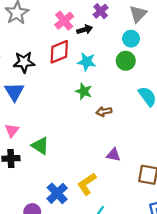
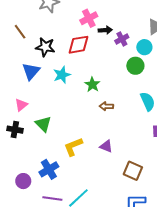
purple cross: (101, 11) -> (122, 39), moved
cyan star: (87, 62) -> (62, 75), moved, turned 30
yellow L-shape: (87, 184) -> (73, 147), moved

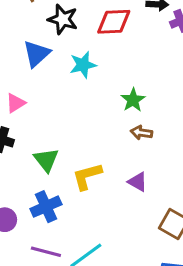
green star: (92, 85) -> (133, 100), moved
brown arrow: (106, 106) -> (141, 133), moved
green triangle: (43, 124) -> (46, 160), moved

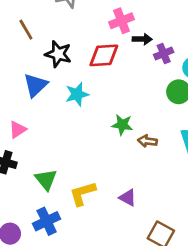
green star: (133, 100) -> (122, 125), turned -30
brown arrow: (141, 133) -> (147, 141), moved

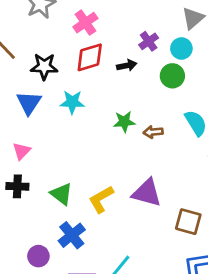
pink cross: (122, 21) -> (85, 23), moved
black arrow: (142, 39) -> (127, 65), moved
cyan star: (77, 94) -> (72, 102), turned 30
purple triangle: (128, 198) -> (147, 193), size x1.6

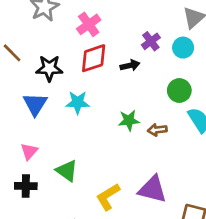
green circle: (172, 76) -> (179, 91), moved
green triangle: (61, 194) -> (67, 171), moved

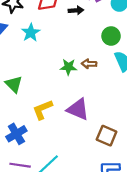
cyan star: (78, 102) -> (31, 33), turned 30
green star: (129, 120) -> (68, 67), moved

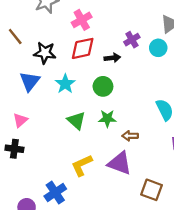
green circle: (111, 36) -> (103, 86), moved
brown arrow: (89, 64) -> (130, 136), moved
green triangle: (14, 84) -> (76, 121), moved

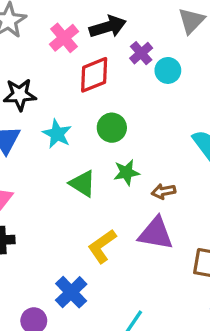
red diamond: (83, 48) -> (94, 75), moved
cyan circle: (158, 48) -> (168, 70), moved
black arrow: (112, 58) -> (108, 27), moved, size x1.5

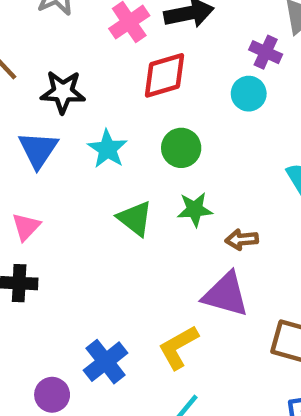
purple cross: (141, 53) -> (266, 52), moved, turned -30
cyan circle: (168, 70) -> (249, 94), moved
yellow L-shape: (102, 246) -> (178, 347), moved

